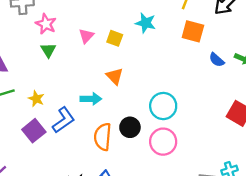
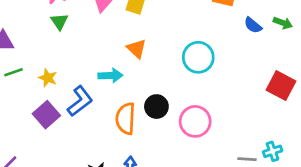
cyan circle: (163, 106) -> (198, 57), moved

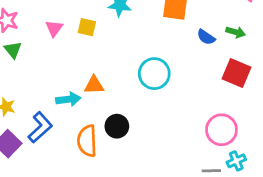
orange triangle: (137, 49) -> (94, 85), moved, turned -40
red square: (281, 86) -> (236, 73), moved
pink circle: (195, 121) -> (221, 130), moved

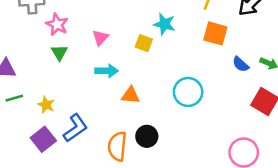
yellow square: (87, 27) -> (144, 43), moved
cyan arrow: (68, 99) -> (106, 71), moved

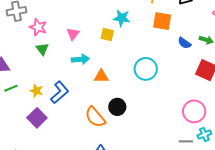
blue L-shape: (75, 128) -> (60, 92), moved
orange semicircle: (117, 146) -> (95, 117), turned -40

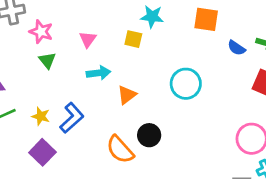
orange triangle: (101, 76) -> (127, 95), turned -35

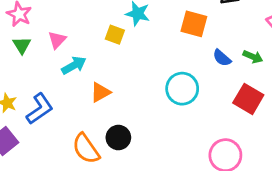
pink triangle: (88, 39) -> (57, 40), moved
cyan arrow: (99, 73) -> (74, 65), turned -30
cyan circle: (186, 84) -> (182, 89), moved

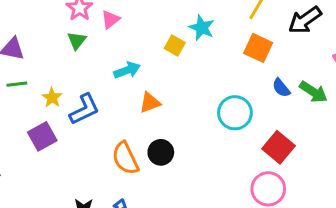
pink triangle: (57, 40) -> (110, 19), moved
green arrow: (253, 57) -> (313, 92), size x1.4
red square: (248, 99) -> (278, 147), moved

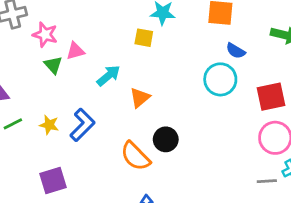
pink triangle: (110, 19) -> (75, 51), moved, turned 42
blue semicircle: (281, 88) -> (236, 51), moved
purple square: (42, 136) -> (53, 181), moved, turned 32
red square: (278, 147) -> (271, 97), turned -32

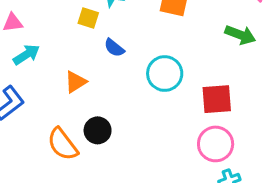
blue semicircle: (236, 51) -> (114, 48), moved
cyan arrow: (108, 76) -> (26, 55), moved

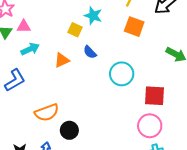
orange triangle: (75, 82) -> (62, 60), moved
black circle: (98, 130) -> (69, 130), moved
orange semicircle: (63, 144) -> (47, 113), turned -80

